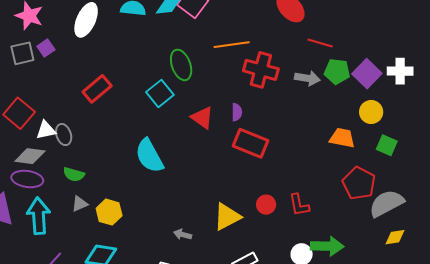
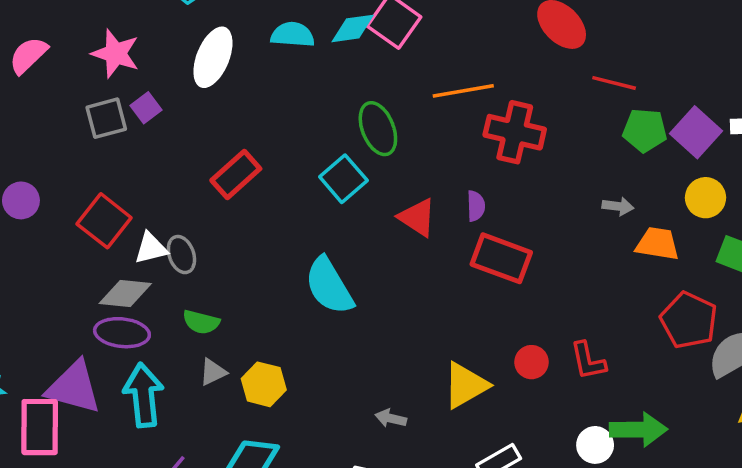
gray arrow: (307, 78) -> (618, 206), moved, size x0.7

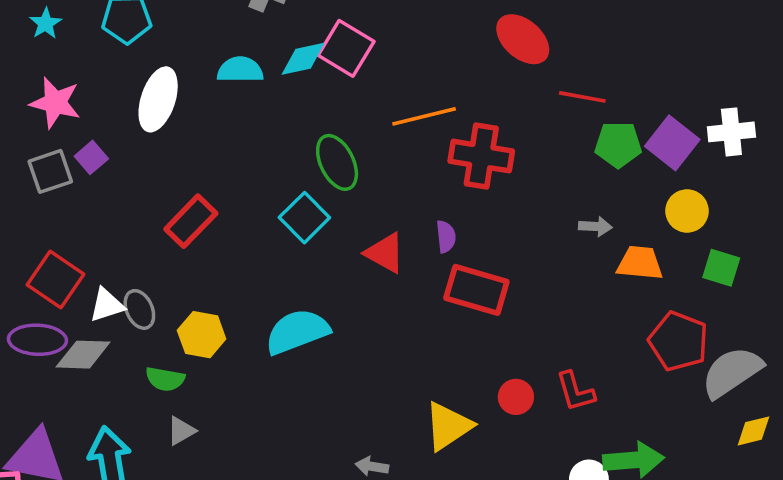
cyan semicircle: (329, 286) -> (297, 332), turned 104
purple ellipse: (122, 333) -> (37, 340), moved
yellow hexagon: (264, 384) -> (202, 335), moved

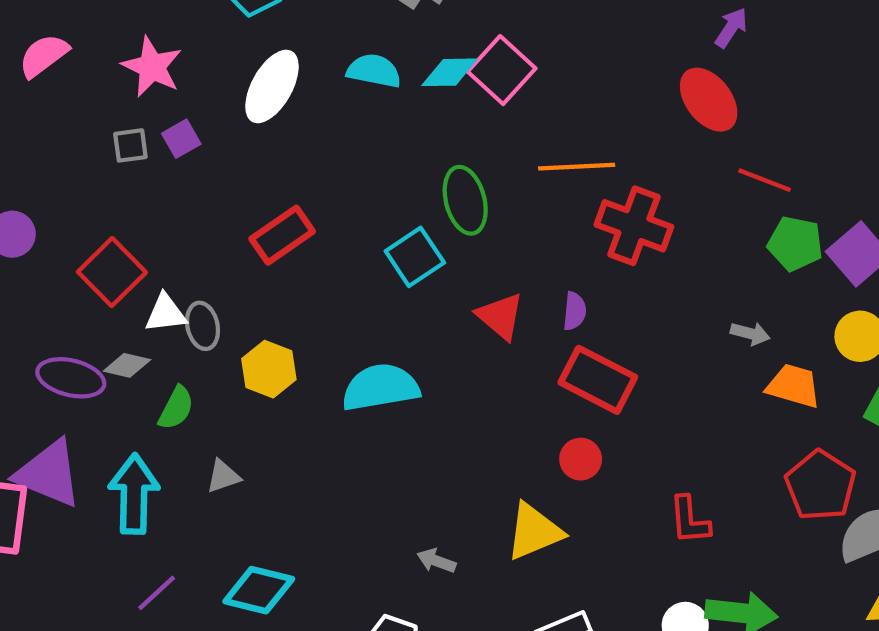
gray square: (50, 171) -> (130, 145), size x0.7
purple ellipse: (37, 340) -> (71, 378), moved
gray diamond: (83, 355) -> (127, 365), size x0.7
green semicircle: (165, 379) -> (176, 408), moved, turned -84
red circle: (516, 397) -> (581, 459), moved

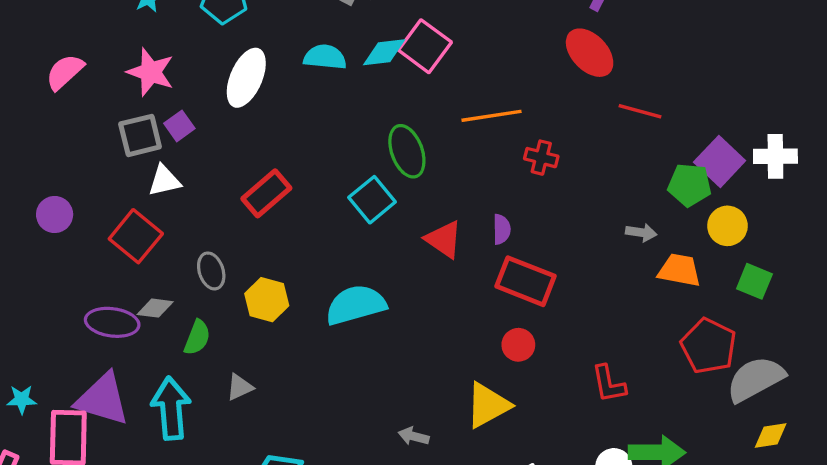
gray square: (130, 145) -> (140, 135), size x1.5
red cross: (634, 226) -> (541, 158), size x0.6
green pentagon: (795, 244) -> (690, 185), moved
white triangle: (166, 313) -> (164, 181), moved

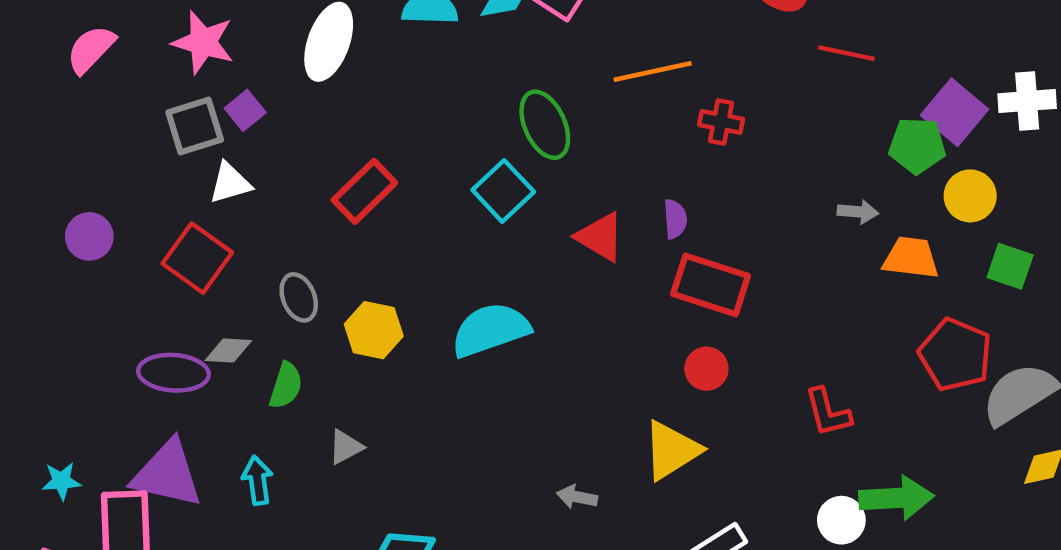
cyan arrow: (171, 408) -> (258, 480), size x0.6

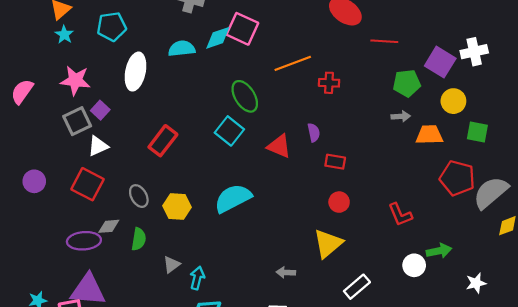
green pentagon: (917, 145) -> (407, 83), moved
red rectangle: (711, 285) -> (335, 162), size x0.6
cyan arrow: (258, 480) -> (197, 278), moved, turned 30
green arrow: (896, 498) -> (439, 251), size x0.7

